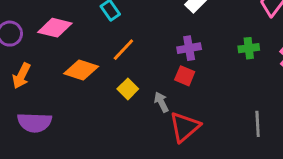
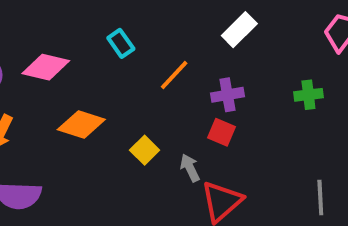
orange line: (123, 50) -> (174, 75), moved

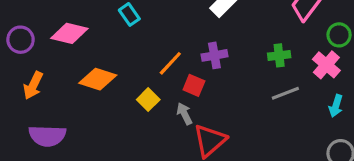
orange line: (174, 75) -> (170, 63), moved
red square: (222, 132) -> (194, 85), moved
gray line: (320, 197) -> (285, 93), moved, turned 72

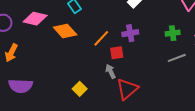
orange diamond: (98, 79) -> (65, 31), moved, turned 30
red square: (194, 85) -> (117, 53), turned -32
yellow square: (148, 100) -> (80, 89), moved

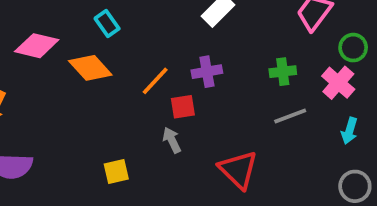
yellow square: (80, 89) -> (116, 172), turned 32
red triangle: (127, 89) -> (238, 170), moved, turned -35

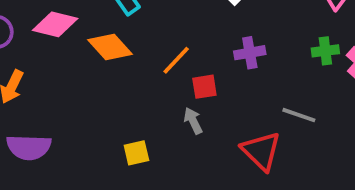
purple cross: (207, 72) -> (250, 53), moved
green cross: (283, 72) -> (325, 51), moved
gray line: (290, 116) -> (299, 115), moved, turned 40

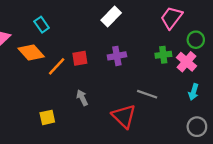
orange line: (176, 60) -> (57, 66), moved
red square: (204, 87) -> (80, 58), moved

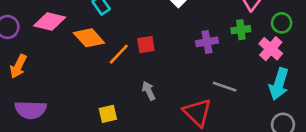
green cross: (163, 55) -> (241, 30), moved
purple cross: (117, 56) -> (207, 42), moved
cyan arrow: (193, 92) -> (279, 84), size x1.6

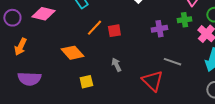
orange diamond: (89, 38) -> (72, 53), moved
orange line: (119, 54) -> (94, 28), moved

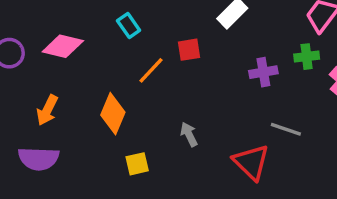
red square: (114, 31) -> (189, 50), moved
orange arrow: (20, 47) -> (47, 110), moved
orange diamond: (72, 53) -> (113, 114), turned 65

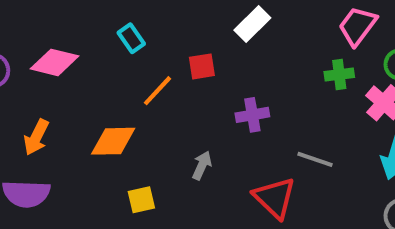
purple cross: (263, 72) -> (252, 115), moved
orange diamond: (113, 114) -> (113, 141), turned 66
gray arrow: (189, 134) -> (202, 165), turned 50

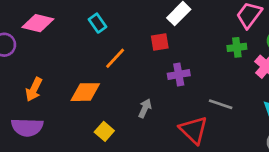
pink diamond: (54, 62) -> (38, 23), moved
red square: (202, 66) -> (160, 42), moved
yellow square: (141, 200) -> (104, 131), turned -36

